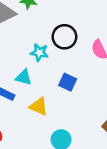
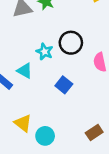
yellow triangle: (39, 106) -> (23, 123), moved

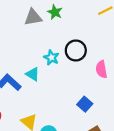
blue square: (64, 85) -> (85, 104), moved

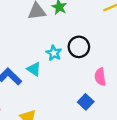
pink semicircle: (101, 69) -> (100, 77), moved

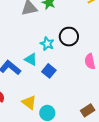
blue square: (86, 102) -> (49, 71), moved

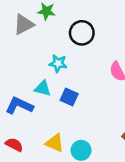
black circle: (69, 37) -> (82, 33), moved

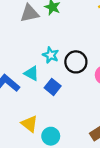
black circle: (82, 33) -> (76, 62), moved

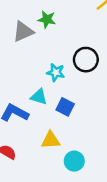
black circle: (76, 62) -> (86, 60), moved
yellow triangle: (29, 124) -> (51, 140), moved, turned -30

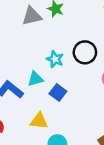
cyan triangle: (39, 97) -> (35, 79), turned -42

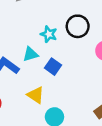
yellow triangle: (39, 121) -> (36, 95), turned 30

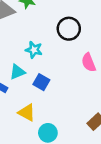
black circle: (78, 26) -> (69, 29), moved

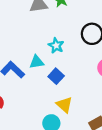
yellow triangle: (27, 113) -> (64, 105), moved

